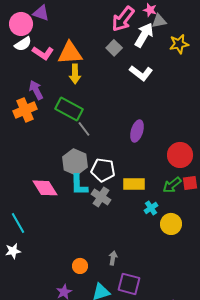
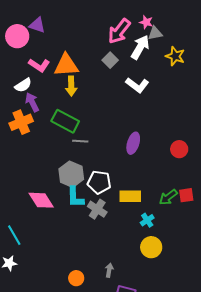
white semicircle: (23, 44) -> (23, 85), moved
yellow star: (179, 44) -> (175, 56), turned 30
gray line: (84, 129) -> (80, 141), turned -49
red circle: (180, 155) -> (179, 149), moved, size x0.7
yellow circle: (171, 224) -> (151, 247), moved

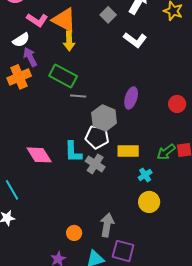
orange triangle: (66, 65) -> (64, 20), turned 32
gray hexagon: (71, 174) -> (104, 118), moved
gray arrow: (109, 270) -> (107, 225), size x1.6

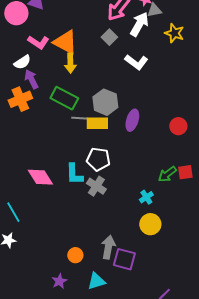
gray hexagon: (104, 118) -> (105, 102), moved
yellow rectangle: (128, 151) -> (97, 123), moved
purple square: (123, 251) -> (124, 259), moved

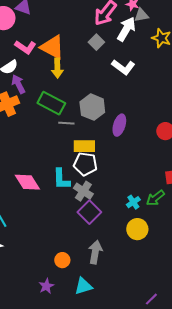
yellow rectangle: (97, 123) -> (84, 146), moved
green arrow: (167, 174) -> (155, 198), moved
purple square: (124, 259) -> (89, 212), moved, turned 30

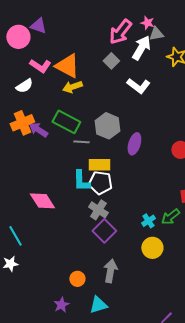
yellow arrow: (57, 68) -> (72, 87), turned 72
purple arrow: (18, 84) -> (38, 130), moved, turned -30
cyan L-shape: (61, 179) -> (81, 181), moved

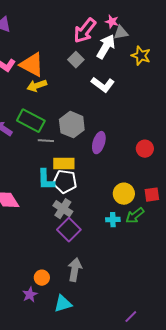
cyan cross: (148, 221) -> (113, 220), turned 32
yellow circle: (152, 248) -> (124, 194), moved
purple star: (61, 305) -> (30, 295), moved

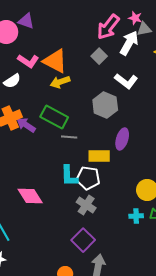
gray hexagon: (72, 125) -> (105, 105), moved
yellow rectangle: (64, 164) -> (99, 156), moved
purple square: (69, 230) -> (83, 240), moved

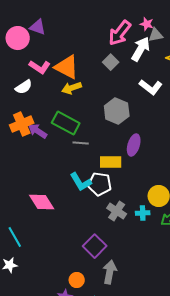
white L-shape: (126, 81) -> (151, 87), moved
cyan L-shape: (69, 176) -> (81, 182), turned -30
gray cross: (86, 205) -> (117, 211), moved
cyan cross: (136, 216) -> (143, 213), moved

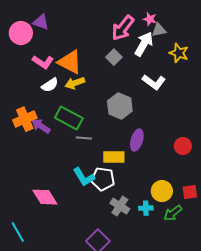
white semicircle: (24, 87) -> (50, 85), moved

